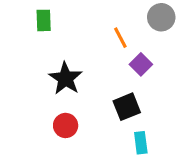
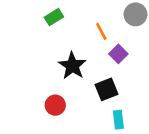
green rectangle: (44, 20) -> (54, 17), moved, turned 60
black star: (66, 78) -> (72, 66), moved

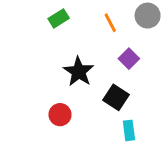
orange line: (101, 31) -> (110, 23), moved
black square: (107, 89) -> (116, 97), turned -35

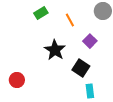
orange line: (110, 23) -> (70, 20), moved
red circle: (60, 115) -> (17, 80), moved

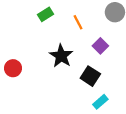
red circle: (17, 80) -> (13, 68), moved
cyan rectangle: (90, 91) -> (100, 102), turned 56

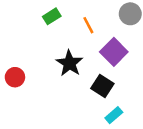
purple square: (100, 46) -> (114, 52), size x1.5

